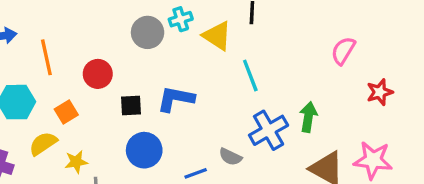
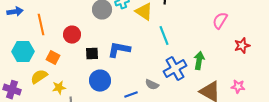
orange square: (66, 112) -> (53, 58), turned -32
pink star: (373, 160) -> (238, 87), size x0.6

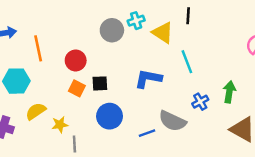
blue L-shape: (119, 50) -> (148, 79), moved
orange square: (53, 58) -> (77, 88), moved
blue cross: (175, 69) -> (200, 102), size x0.6
gray semicircle: (152, 85) -> (172, 121), size x1.6

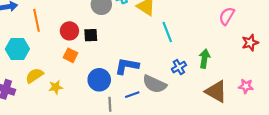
blue L-shape: (148, 79) -> (127, 66), moved
black square: (100, 83) -> (91, 35), moved
gray line: (74, 144) -> (110, 104), moved

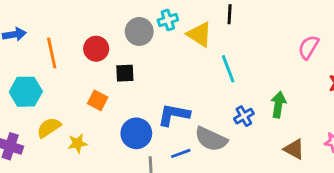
red circle: (69, 31) -> (96, 49), moved
brown triangle: (216, 91) -> (294, 149), size x0.7

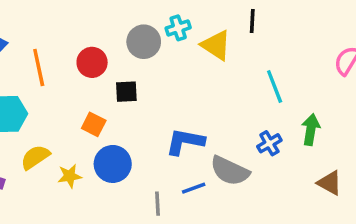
cyan line: (228, 69) -> (275, 86), moved
blue circle: (136, 133) -> (113, 164), moved

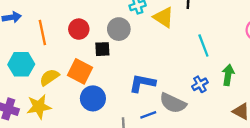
gray circle: (144, 42) -> (119, 29), moved
orange square: (94, 124) -> (80, 71), size x1.5
yellow semicircle: (35, 157) -> (49, 77), moved
yellow star: (70, 176) -> (39, 107), moved, size x1.5

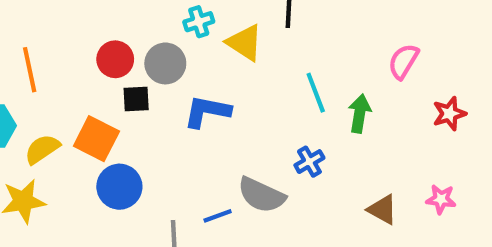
red circle: (79, 29) -> (115, 59), moved
green arrow: (228, 75) -> (360, 114), moved
blue L-shape: (142, 83) -> (207, 111), moved

